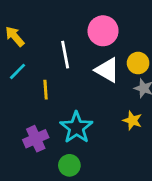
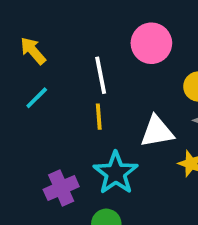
white triangle: (107, 70) -> (157, 132), moved, turned -40
yellow line: (46, 90) -> (99, 117), moved

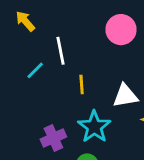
yellow arrow: (33, 51) -> (25, 21), moved
white line: (101, 75) -> (60, 51), moved

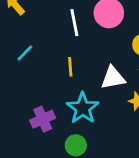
white line: (60, 51) -> (74, 23), moved

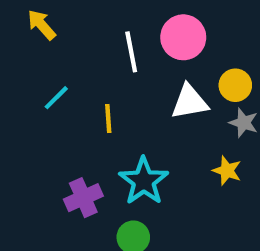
yellow line: (70, 67) -> (108, 119), moved
white triangle: (113, 78) -> (189, 102), moved

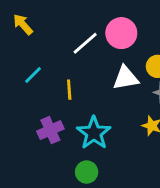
white line: (131, 52) -> (85, 43), turned 60
purple cross: (83, 198) -> (50, 130), moved

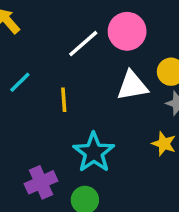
purple cross: (50, 130) -> (41, 182), moved

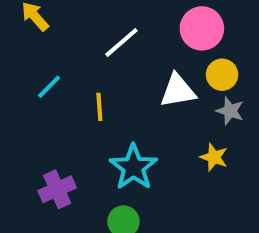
pink circle: (127, 31) -> (202, 28), moved
purple cross: (41, 182) -> (57, 189), moved

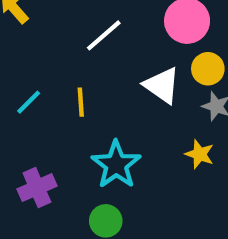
cyan line: (49, 87) -> (29, 102), moved
white triangle: (178, 91) -> (162, 85), turned 45

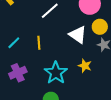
yellow star: (200, 154) -> (85, 66), moved
purple cross: (37, 188) -> (18, 73), moved

